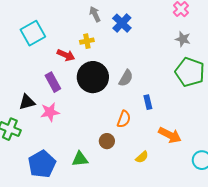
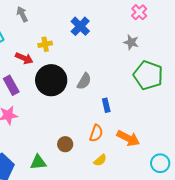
gray arrow: (95, 14) -> (22, 14), moved
gray star: (183, 39) -> (131, 42), moved
orange semicircle: (124, 119) -> (96, 133), moved

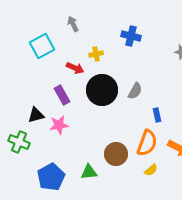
blue cross: (80, 26) -> (131, 36), turned -30
orange semicircle: (96, 133) -> (147, 143), size x1.5
brown circle: (65, 144) -> (116, 154), size x1.5

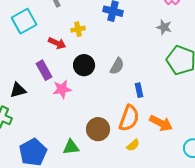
black circle: (102, 90) -> (84, 65), size x0.7
pink star: (59, 125) -> (62, 89), moved

